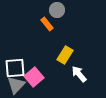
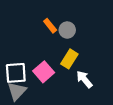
gray circle: (57, 10) -> (67, 30), moved
pink square: (34, 77) -> (44, 72), moved

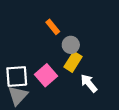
gray circle: (67, 30) -> (71, 45), moved

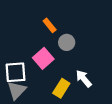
yellow rectangle: (73, 62) -> (61, 88), moved
pink square: (46, 75) -> (43, 58), moved

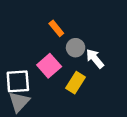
white arrow: (84, 79) -> (95, 58), moved
yellow rectangle: (61, 88) -> (76, 83), moved

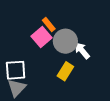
gray circle: (76, 48) -> (65, 41), size x1.5
pink square: (49, 66) -> (42, 37), moved

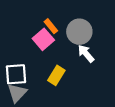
gray circle: (65, 41) -> (79, 32), moved
yellow rectangle: (65, 71) -> (56, 75), moved

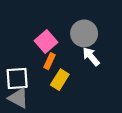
orange rectangle: (51, 26) -> (49, 61), moved, turned 64
gray triangle: (17, 93) -> (18, 98), turned -45

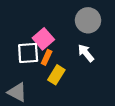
gray circle: (84, 33) -> (88, 20), moved
white square: (17, 78) -> (28, 53), moved

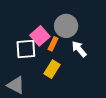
gray circle: (88, 20) -> (66, 26), moved
orange rectangle: (47, 57) -> (53, 44), moved

